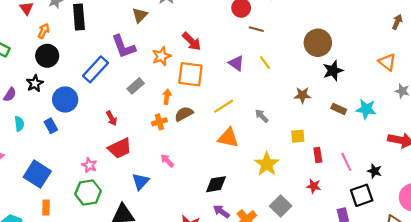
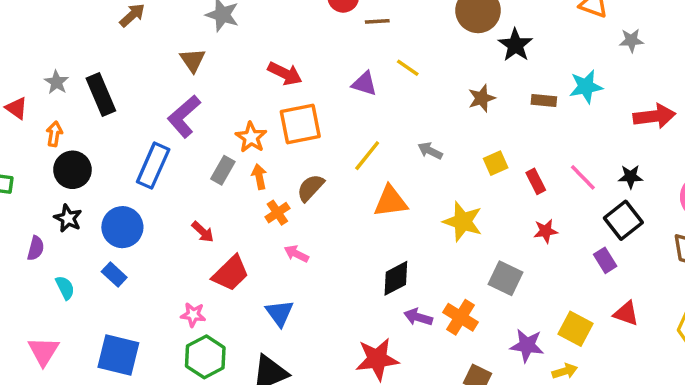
purple L-shape: (124, 47) -> (184, 116), turned 88
orange star: (162, 56) -> (251, 137), moved
orange arrow: (167, 97) -> (259, 177), moved
pink arrow: (167, 161) -> (296, 254), moved

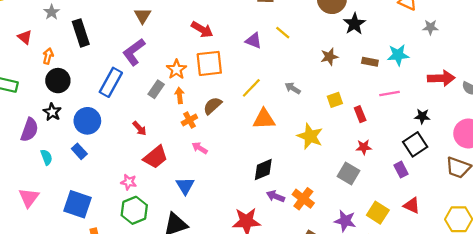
gray star: (57, 82) -> (52, 12), moved
pink line: (583, 177) -> (390, 94), moved, turned -60
purple semicircle: (36, 248) -> (29, 130), size x1.5
gray square: (505, 278) -> (348, 174), moved

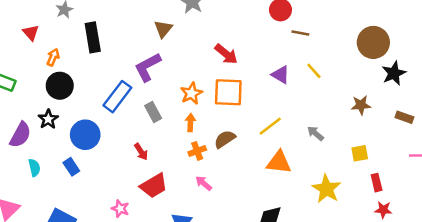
gray rectangle: (156, 89) -> (153, 112), moved, turned -72
red rectangle: (360, 114) -> (377, 183), moved

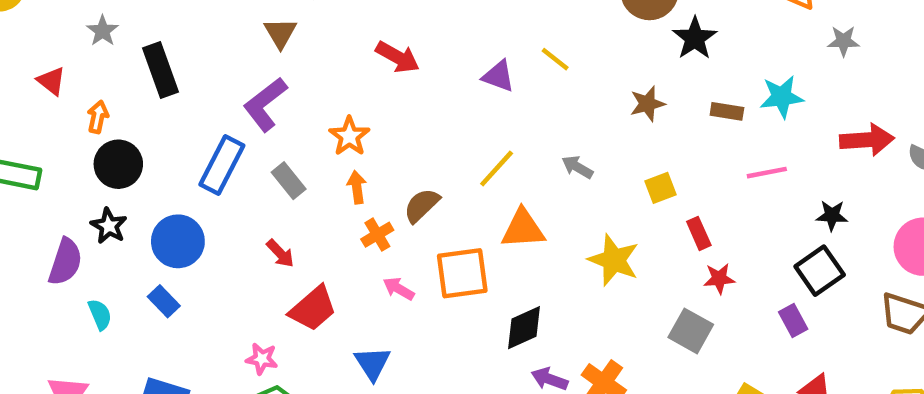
orange square: (228, 92) -> (462, 273), moved

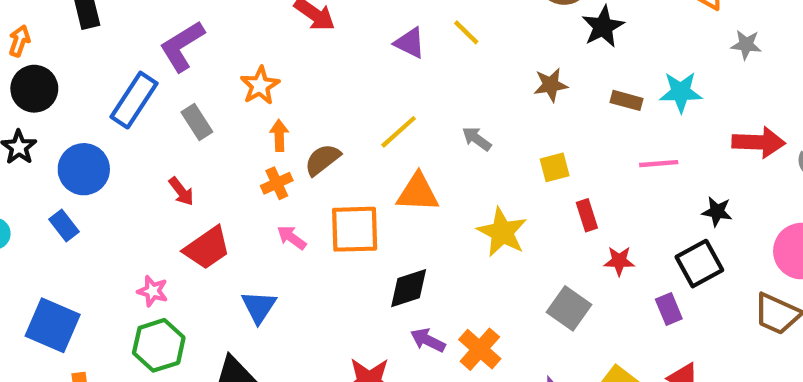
orange arrow: (357, 187) -> (279, 136), moved
red star: (719, 279) -> (619, 261), moved

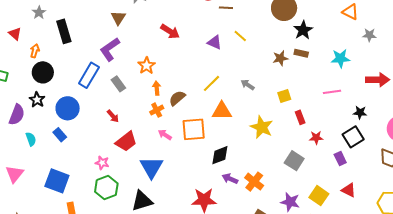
brown rectangle: (626, 100) -> (301, 53), moved
blue triangle: (259, 307) -> (151, 167), size x1.4

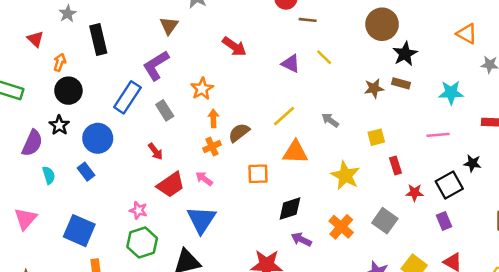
orange square: (194, 129) -> (258, 174), size x0.7
pink arrow: (165, 135) -> (204, 179), moved
black square: (353, 137) -> (449, 185), moved
orange cross: (254, 182) -> (341, 227), moved

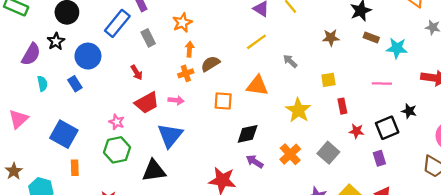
brown rectangle: (401, 83) -> (371, 37), moved
yellow line: (284, 116) -> (256, 42), moved
pink arrow: (204, 179) -> (176, 100), turned 144

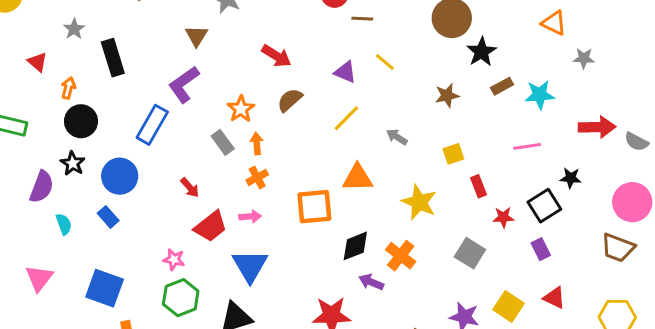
brown rectangle: (371, 37) -> (502, 86), turned -40
gray rectangle: (148, 38) -> (223, 142), moved
brown semicircle: (210, 64) -> (290, 100), moved
orange square: (223, 101) -> (314, 207), size x1.4
orange cross: (290, 154) -> (401, 256), moved

